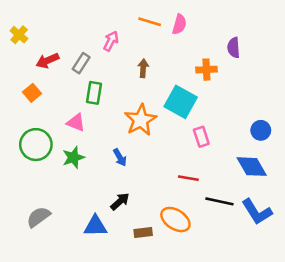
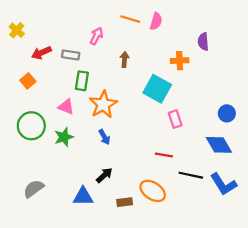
gray rectangle: (81, 63) -> (71, 55), turned 66
orange star: (141, 120) -> (103, 104), moved

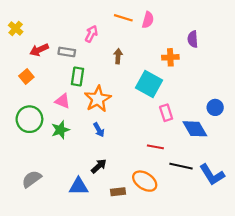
blue diamond: (219, 145) -> (195, 129), moved

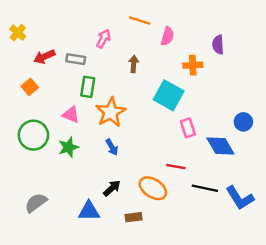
pink semicircle: (148, 20) -> (167, 36), moved
orange ellipse: (145, 181) -> (153, 188), moved

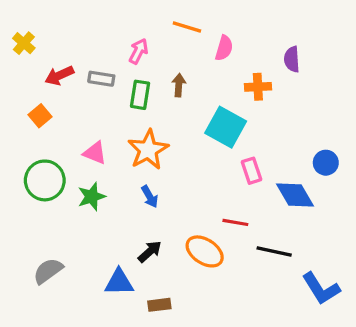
green rectangle: (88, 87) -> (140, 95), moved
blue L-shape: (240, 198) -> (321, 289), moved
brown rectangle: (134, 217) -> (159, 305), moved

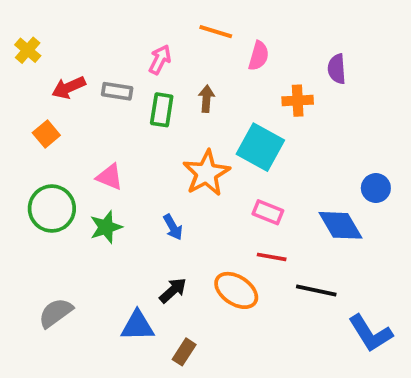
orange star: (148, 150) -> (206, 173), moved
pink rectangle: (251, 171) -> (268, 212), moved, turned -50
brown rectangle: (159, 305) -> (184, 352), turned -50

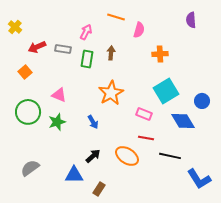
purple semicircle: (337, 69) -> (191, 20), moved
cyan square: (260, 147) -> (166, 91), moved, turned 30

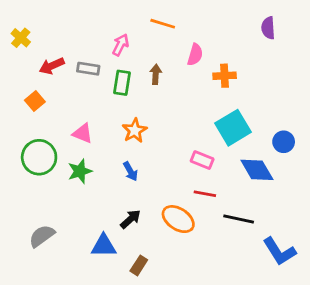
pink semicircle: (139, 30) -> (195, 55), moved
orange star: (111, 93) -> (135, 131), moved, size x0.7

